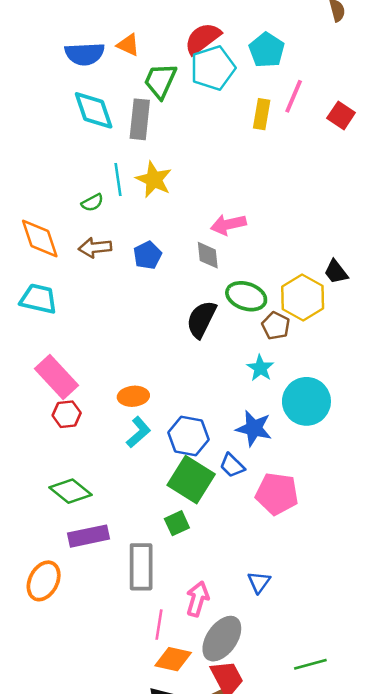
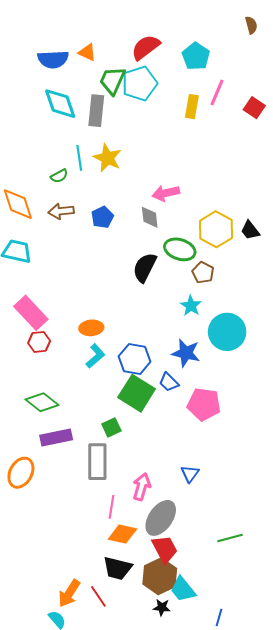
cyan pentagon: (213, 68) -> (140, 83), moved
yellow hexagon: (303, 298) -> (216, 229), moved
green square: (177, 523) -> (111, 427), moved

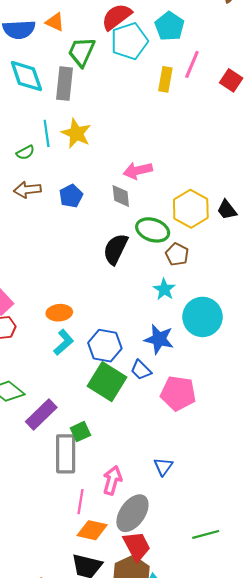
cyan pentagon: (140, 83) -> (129, 41), moved
green square: (111, 427) -> (80, 432), moved
purple rectangle: (56, 437) -> (41, 415), moved, turned -32

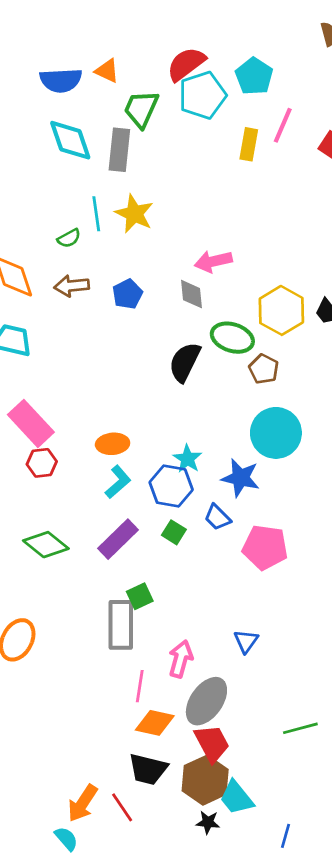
cyan star: (164, 289) -> (187, 459), moved
cyan circle: (202, 317) -> (276, 433), moved
green square: (107, 382) -> (174, 532), size x0.5
purple rectangle: (41, 415) -> (118, 539), moved

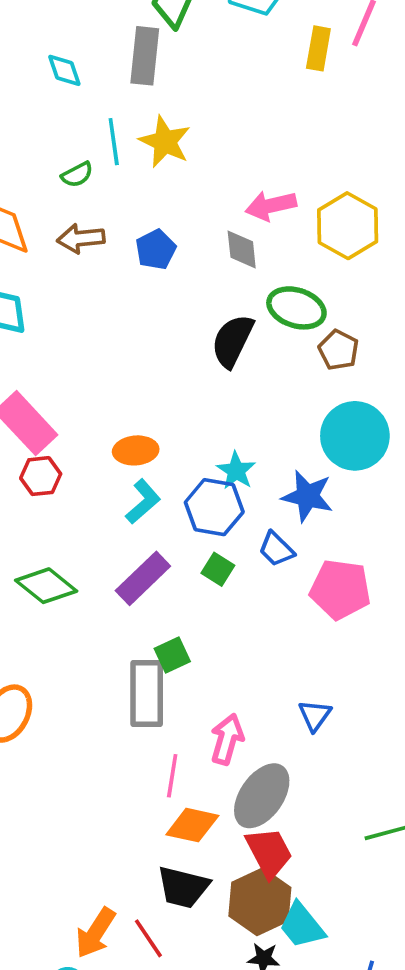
cyan diamond: (70, 140) -> (64, 70), moved, size x0.6
yellow hexagon: (281, 310) -> (348, 226), moved

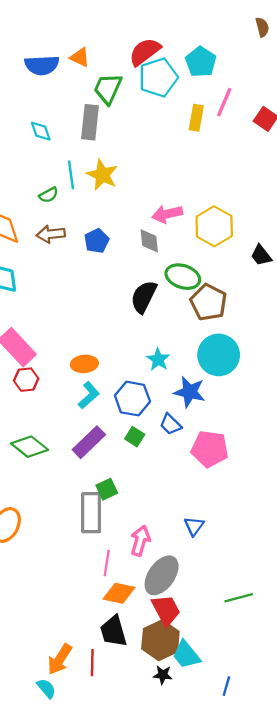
brown pentagon: (338, 350) -> (209, 302), size x1.5
cyan star: (236, 471) -> (158, 359), moved
black trapezoid: (183, 887) -> (113, 631), turned 60
red line: (148, 938) -> (92, 663), turned 35

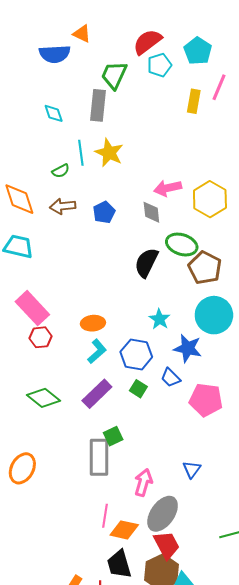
orange triangle: (80, 57) -> (82, 34), moved
cyan pentagon: (158, 77) -> (160, 65), size x0.7
pink line: (107, 563) -> (105, 516), moved

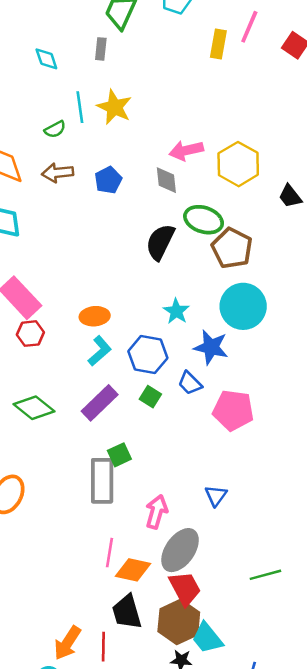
gray rectangle: (98, 105) -> (101, 49), size x0.6

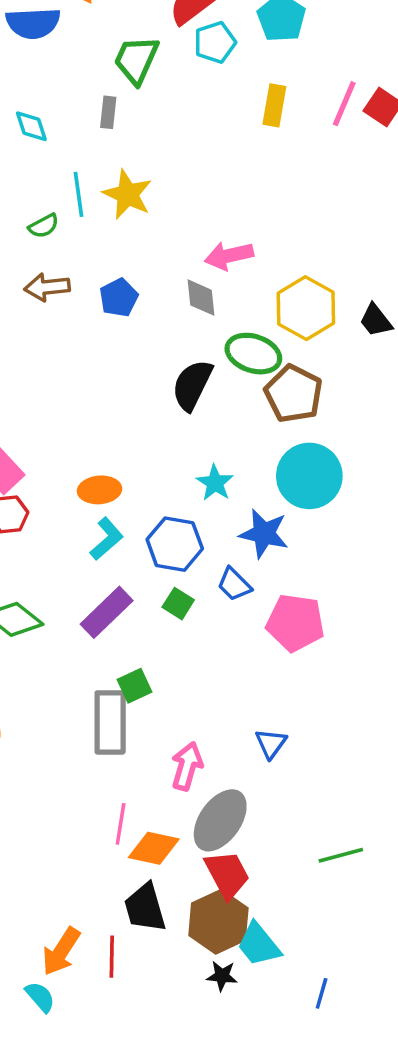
pink line: (249, 27) -> (344, 104), moved
yellow hexagon: (238, 164) -> (306, 308), moved

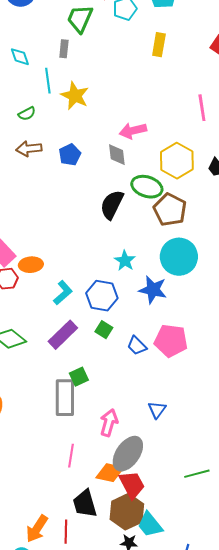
pink line: (344, 104) -> (202, 108), moved, turned -32
cyan line: (79, 194) -> (48, 81), moved
orange ellipse: (100, 490) -> (31, 265), moved
blue trapezoid: (234, 584) -> (137, 346), moved
orange diamond: (154, 848) -> (110, 473), moved

